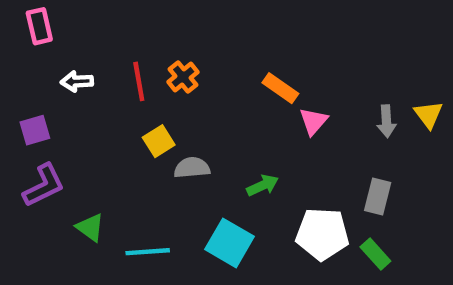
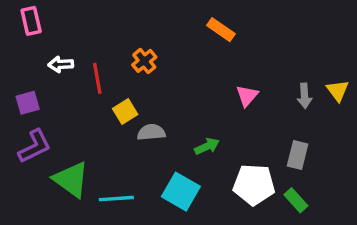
red line: (139, 81) -> (97, 78), moved
orange rectangle: (280, 88) -> (221, 30), moved
green triangle: (90, 227) -> (71, 179), size x1.6

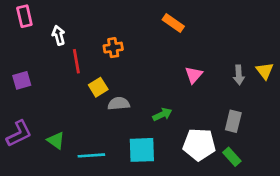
orange cross: (144, 61) -> (113, 48), turned 30
white arrow: (61, 64) -> (59, 35), moved, turned 78
purple L-shape: (35, 146) -> (19, 134), moved
green triangle: (71, 179) -> (56, 140), size x0.6
cyan square: (181, 192) -> (142, 150), turned -32

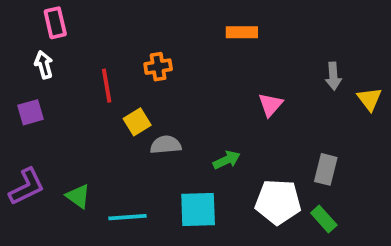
pink rectangle: (24, 16) -> (55, 23), moved
orange rectangle: (173, 23) -> (242, 32), turned -35
white arrow: (59, 35) -> (44, 65), moved
gray arrow: (239, 75) -> (333, 76), moved

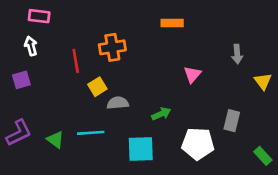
pink rectangle: (55, 23) -> (39, 16), turned -70
orange cross: (158, 67) -> (112, 47), size x1.4
yellow triangle: (370, 99) -> (263, 81), moved
cyan line: (128, 217) -> (91, 133), moved
green rectangle: (324, 219) -> (263, 156), moved

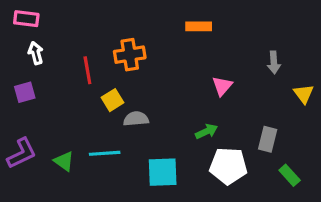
pink rectangle: (39, 16) -> (26, 19), moved
green arrow: (161, 114) -> (206, 131), moved
green rectangle: (263, 156) -> (290, 175), moved

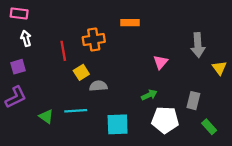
orange rectangle: (199, 26) -> (130, 23), moved
gray arrow: (274, 62) -> (198, 45), size x1.5
purple L-shape: (22, 153) -> (16, 97), moved

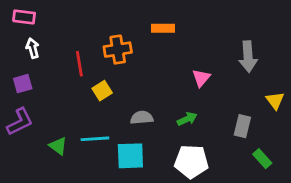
yellow triangle: (219, 68) -> (275, 101), moved
gray semicircle: (98, 86) -> (142, 118), moved
white pentagon: (165, 120) -> (191, 162), moved
cyan square: (118, 124) -> (130, 156), moved

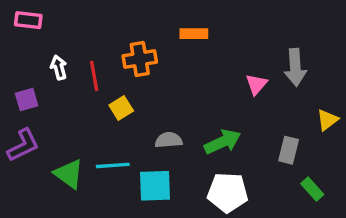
white arrow: (33, 48) -> (59, 67), moved
pink triangle: (201, 78) -> (256, 84), moved
yellow triangle: (275, 101) -> (327, 120), turned 30
green arrow: (187, 119) -> (223, 142), size x1.5
green triangle: (58, 146) -> (69, 174), size x1.4

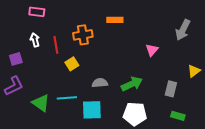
pink rectangle: (28, 20) -> (37, 12), moved
gray arrow: (295, 67) -> (183, 30), moved, turned 30
green rectangle: (312, 189) -> (178, 116), moved, turned -32

